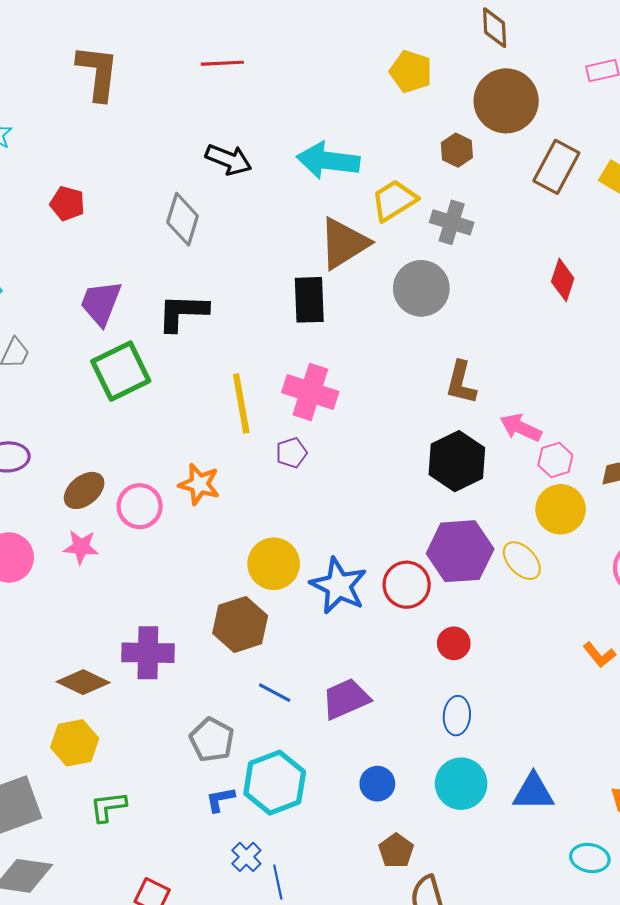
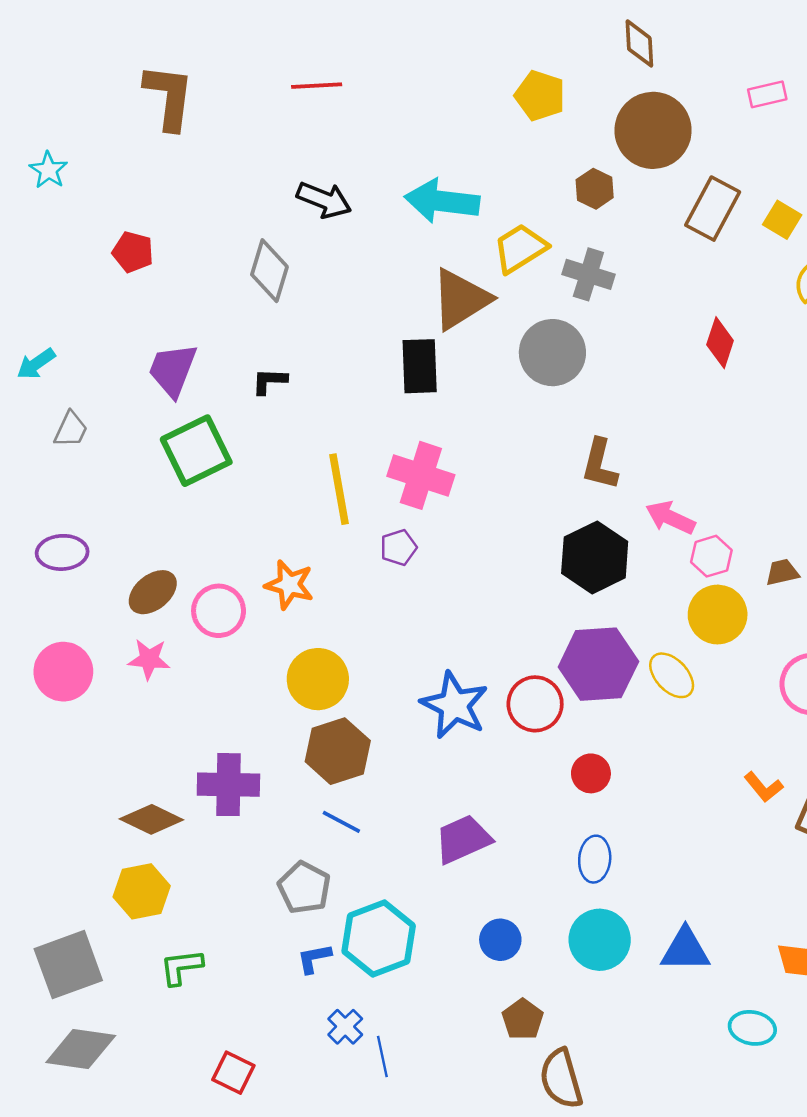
black L-shape: (183, 312) -> (269, 381), size x0.6
yellow circle: (274, 564) -> (318, 679), moved
blue line: (275, 693) -> (341, 822), moved

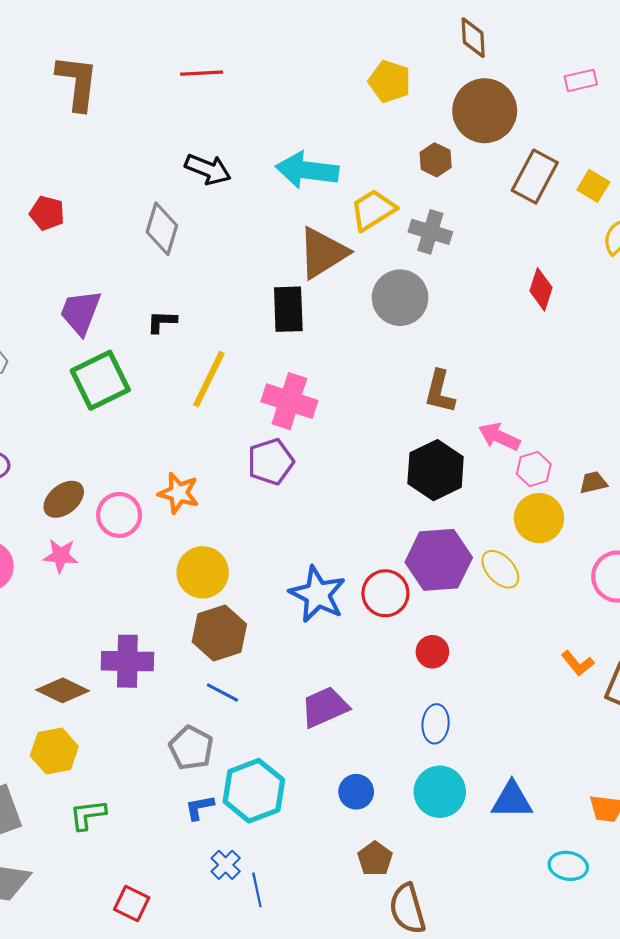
yellow line: (339, 489) -> (209, 379), moved, turned 36
purple pentagon: (399, 547) -> (271, 462), size x1.5

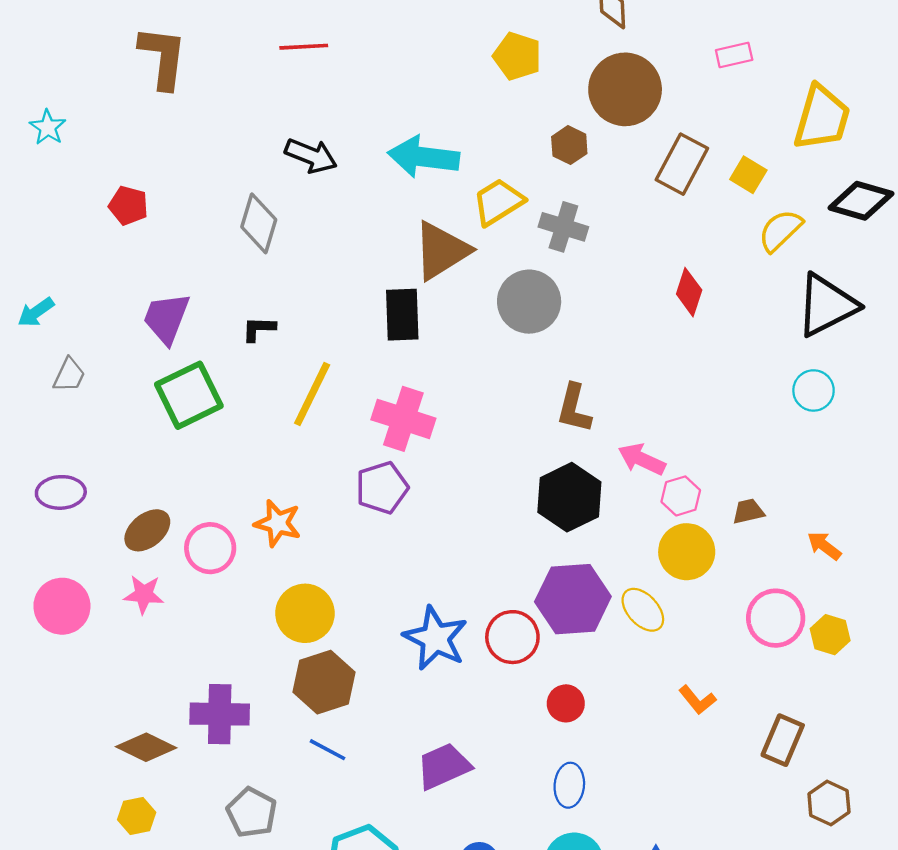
orange L-shape: (578, 663) -> (697, 700), moved
gray pentagon: (191, 748) -> (252, 812), moved
yellow hexagon: (54, 751) -> (137, 816), size x0.7

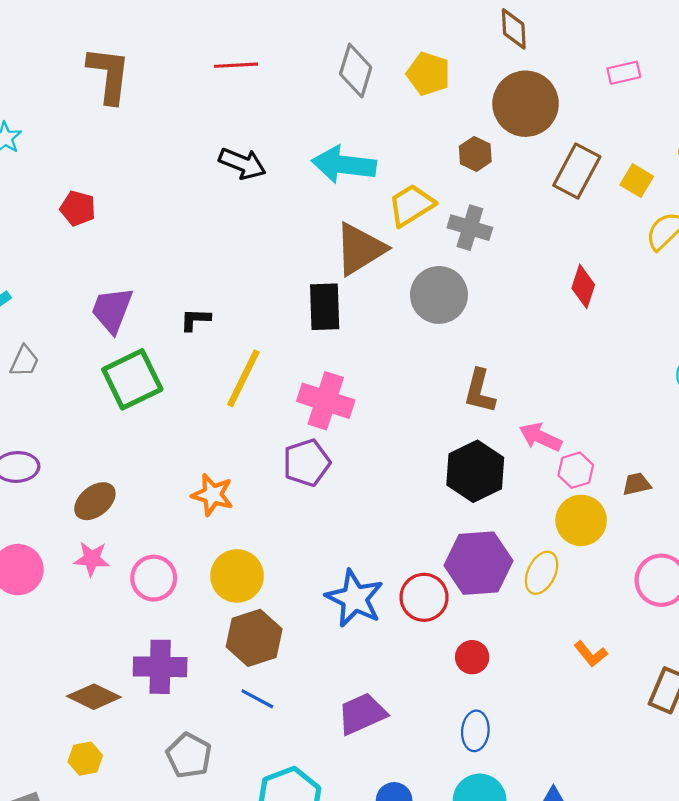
gray diamond: (259, 223) -> (356, 71), moved
pink circle: (210, 548) -> (154, 578), moved
yellow ellipse: (643, 610) -> (542, 573), turned 69

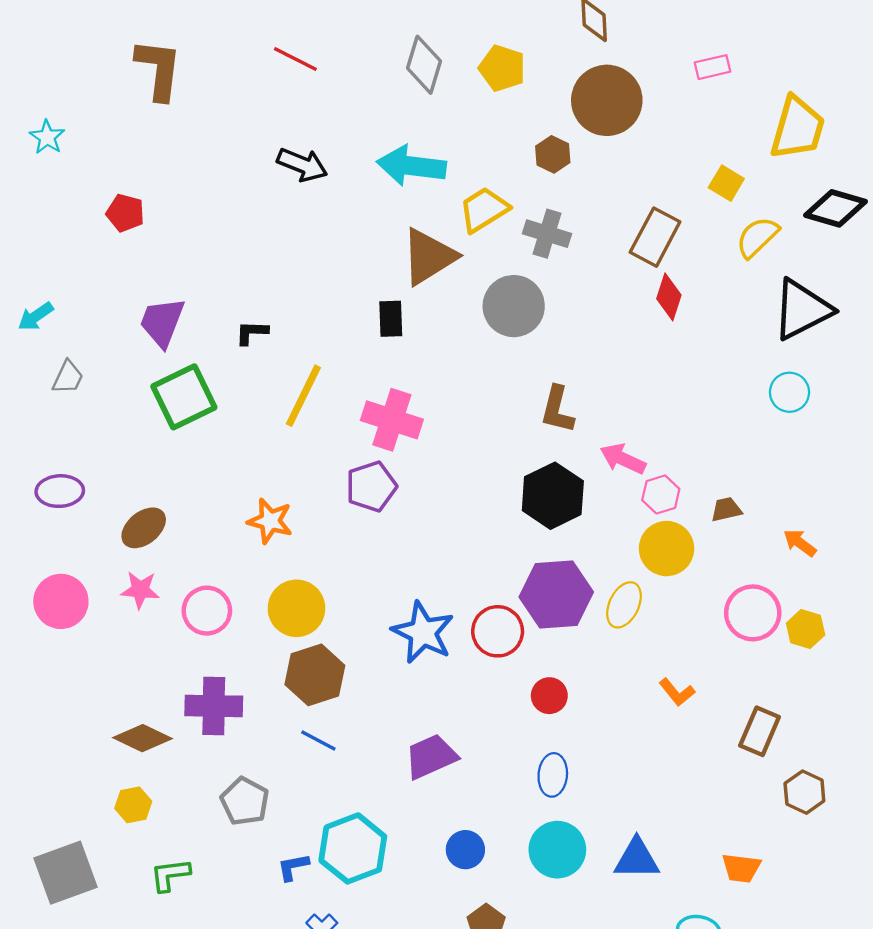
red line: (236, 65) -> (295, 59), turned 30
brown rectangle: (577, 171) -> (655, 237), moved
black rectangle: (325, 307) -> (391, 319), size x0.7

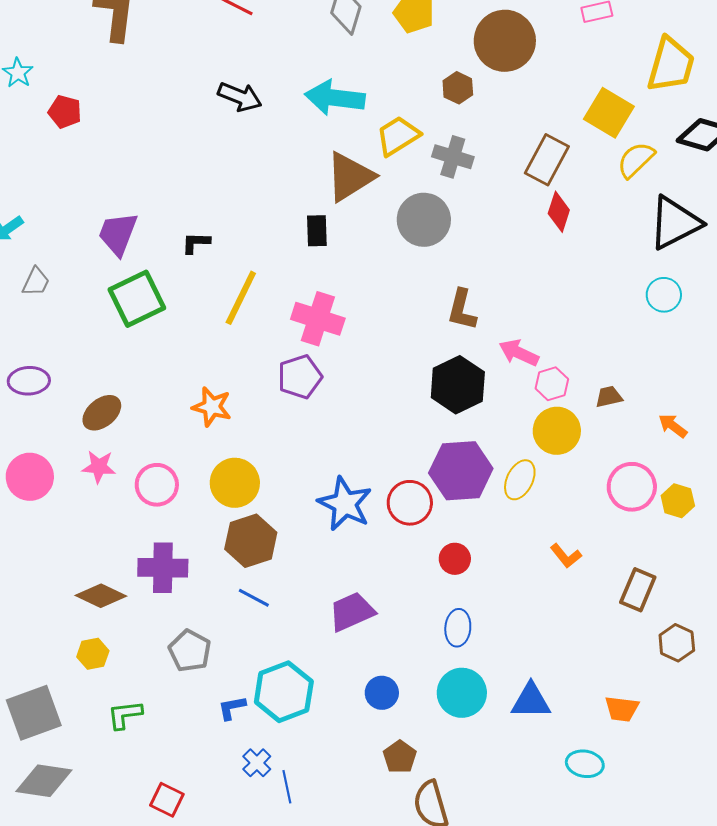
yellow square: (726, 183) -> (609, 113), size x1.6
red pentagon: (125, 213) -> (65, 112), moved

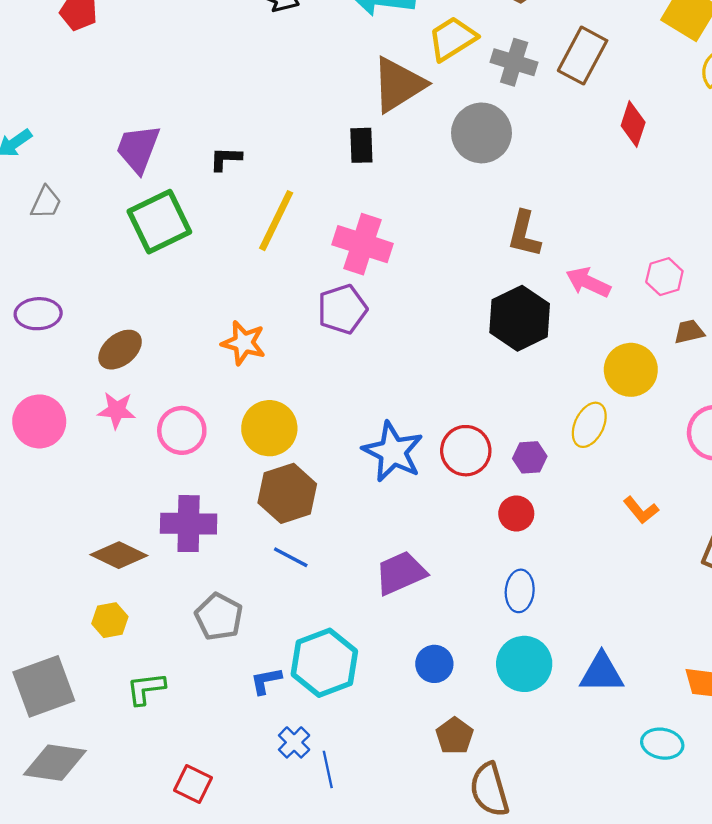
brown rectangle: (547, 160) -> (583, 56), moved
pink hexagon: (552, 384) -> (664, 277), moved
purple hexagon: (461, 471) -> (530, 457), moved, size x0.5

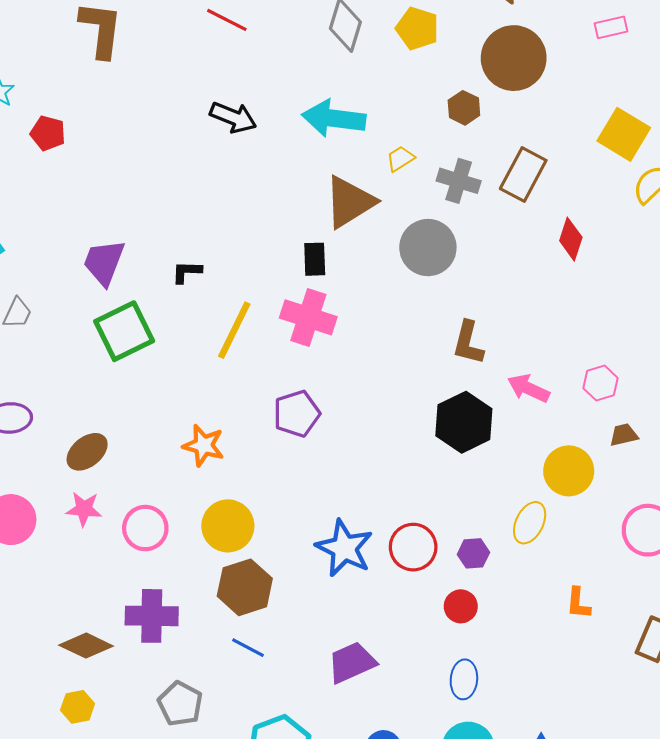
yellow trapezoid: (452, 39) -> (400, 159), size x0.6
pink cross: (363, 244) -> (308, 317), moved
orange L-shape: (641, 510) -> (578, 603), turned 44

